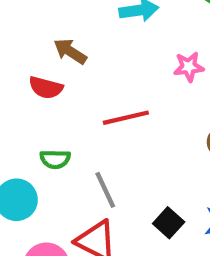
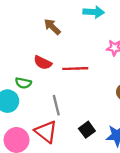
red semicircle: (46, 88) -> (43, 63), moved
green semicircle: (55, 159) -> (23, 83), moved

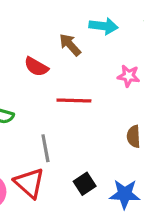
brown arrow: (52, 27) -> (70, 45), moved
red semicircle: (43, 63) -> (36, 67), moved

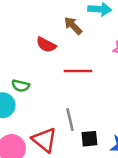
gray line: (45, 148) -> (70, 120), moved
black square: (85, 184) -> (89, 139), turned 30

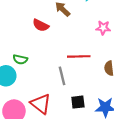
red line: (78, 71) -> (79, 56), moved
gray line: (70, 120) -> (62, 76), moved

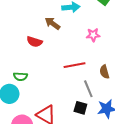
gray line: (62, 76) -> (88, 89), moved
black square: (78, 102) -> (80, 108), turned 32

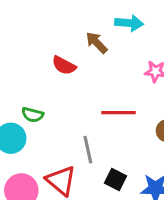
gray line: (88, 89) -> (88, 150), moved

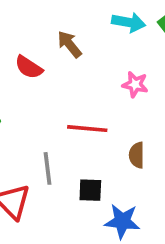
cyan arrow: (129, 23) -> (129, 22), moved
black square: (116, 180) -> (90, 190), moved, turned -30

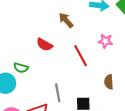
red semicircle: (29, 67) -> (44, 45), moved
red line: (87, 129) -> (81, 56), moved, turned 60

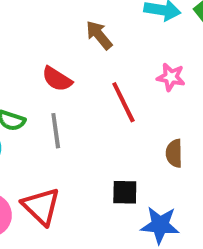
gray line: (58, 93) -> (56, 131), moved

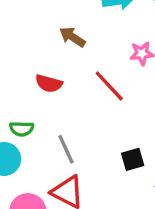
gray line: (56, 131) -> (66, 149), moved

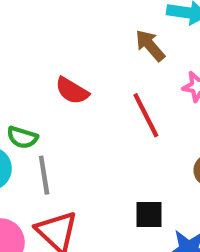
brown arrow: (72, 37) -> (150, 45), moved
gray line: (66, 149) -> (44, 175), moved

